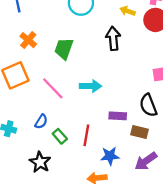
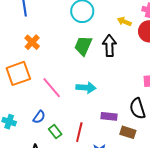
green trapezoid: (64, 49) -> (83, 46), moved

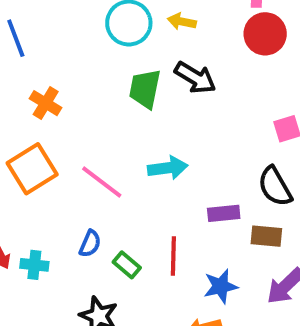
yellow arrow: (124, 22) -> (182, 22), moved
black arrow: (109, 46) -> (195, 78), turned 135

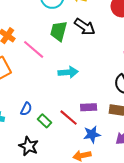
pink line: (102, 182) -> (34, 49), moved
purple rectangle: (224, 213) -> (89, 107), moved
red line: (173, 256) -> (69, 118), turned -54

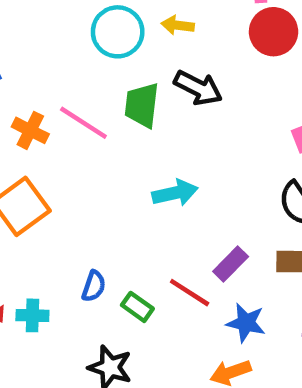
pink line: (34, 49) -> (83, 123), moved
purple rectangle: (89, 107) -> (231, 264), turned -35
blue star: (92, 134) -> (246, 323), turned 30

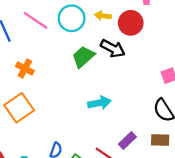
red circle: (274, 32) -> (131, 23), moved
green trapezoid: (142, 105) -> (83, 57), turned 40
pink line: (83, 123) -> (35, 20), moved

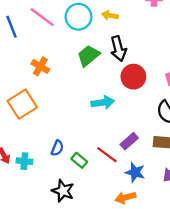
red circle: (131, 23) -> (133, 77), moved
black arrow: (113, 48) -> (118, 49), turned 45
orange cross: (25, 68) -> (40, 66), moved

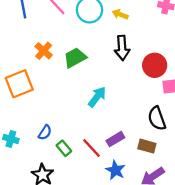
green trapezoid: (89, 56) -> (75, 58), moved
red circle: (133, 77) -> (155, 65), moved
cyan arrow: (103, 102) -> (97, 97), turned -55

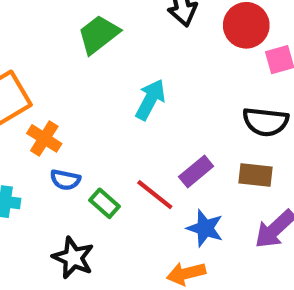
orange cross: (44, 51) -> (44, 138), moved
black semicircle: (157, 118) -> (266, 122), turned -55
blue semicircle: (45, 132) -> (65, 180), turned 77

